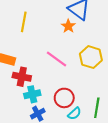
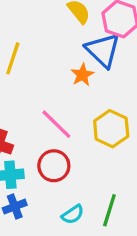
red circle: (64, 98) -> (54, 166), moved

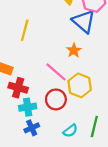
orange star: (82, 75) -> (74, 50), moved
yellow hexagon: (111, 129) -> (80, 85), moved

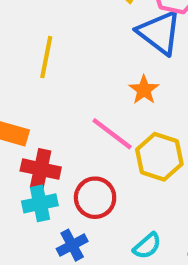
red circle: (56, 99) -> (95, 198), moved
cyan cross: (28, 107) -> (40, 203), moved

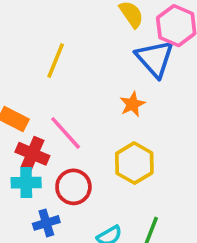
pink line: (112, 134) -> (66, 133), moved

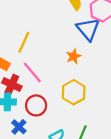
yellow line: (56, 61) -> (24, 42), moved
blue cross: (46, 223) -> (19, 127), turned -32

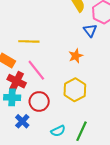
blue triangle: (88, 29) -> (90, 30), size x0.6
yellow line: (24, 42) -> (29, 41), turned 66

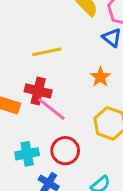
yellow line: (29, 41) -> (47, 52), moved
red cross: (17, 81) -> (38, 91), moved

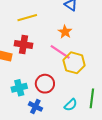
pink line: (51, 109) -> (60, 52), moved

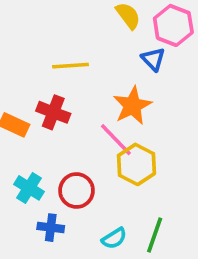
orange star: (65, 32) -> (132, 106), size x1.5
cyan cross: (19, 88) -> (29, 188), turned 35
blue cross: (35, 106) -> (51, 228), turned -32

